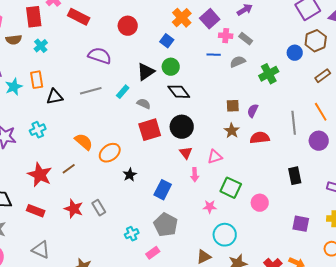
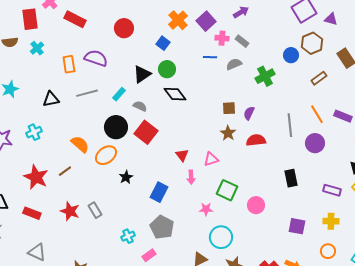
orange rectangle: (37, 80) -> (69, 64), moved
black circle: (182, 127) -> (116, 127), moved
red square: (150, 130) -> (146, 132), turned -35

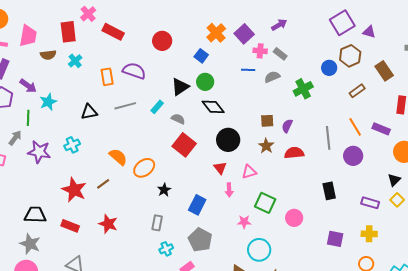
black circle: (116, 127) -> (228, 140), moved
gray rectangle: (95, 210) -> (157, 223), moved, turned 42

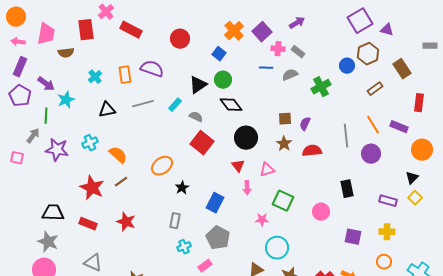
cyan cross: (75, 61) -> (95, 77), moved
orange semicircle: (118, 157) -> (118, 155), moved
pink circle: (294, 218) -> (321, 212), moved

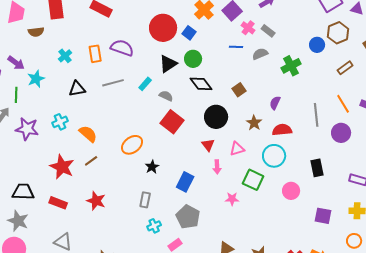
red circle: (180, 39) -> (163, 28), moved, size x1.4
pink cross: (278, 49) -> (248, 28), turned 32
brown square: (285, 119) -> (239, 90), moved, turned -32
cyan circle: (277, 248) -> (274, 156), moved

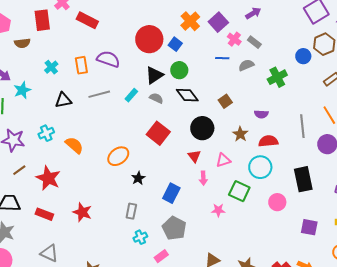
gray semicircle: (166, 96) -> (156, 98), moved
purple semicircle: (275, 103) -> (261, 114), turned -112
brown line: (91, 161) -> (19, 170), moved
black rectangle: (317, 168) -> (303, 179), size x1.4

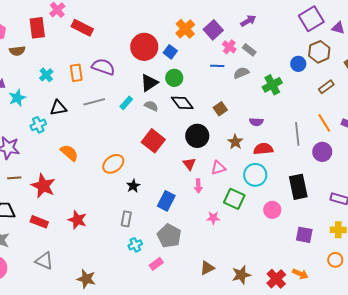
cyan cross: (46, 133) -> (38, 125), moved
brown line: (19, 170) -> (14, 178), turned 32

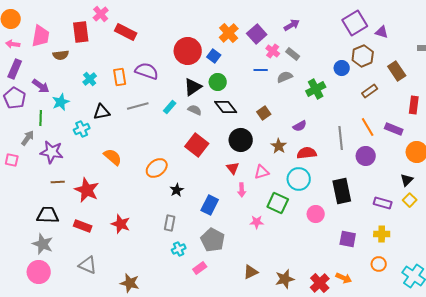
purple semicircle: (256, 122) -> (300, 126), turned -32

